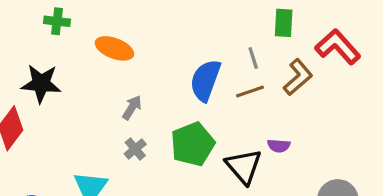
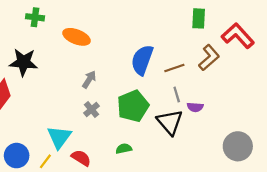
gray line: (253, 58) -> (177, 94), moved

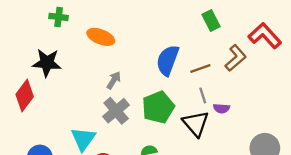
green rectangle: (199, 18) -> (211, 20), moved, turned -30
gray cross: (91, 109) -> (116, 111), size x1.6

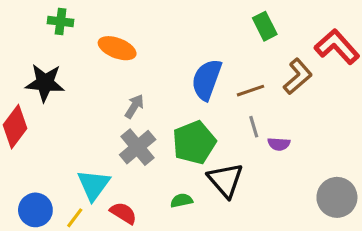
black triangle: (196, 124) -> (225, 180), moved

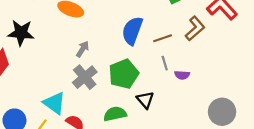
black triangle: (225, 180) -> (145, 100), size x0.7
cyan triangle: (94, 185) -> (54, 103), turned -30
green semicircle: (181, 201) -> (115, 114), size x1.5

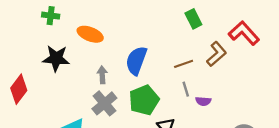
blue semicircle: (132, 31) -> (136, 61), moved
black star: (21, 33) -> (56, 58), moved
gray arrow: (83, 49) -> (102, 75), turned -35

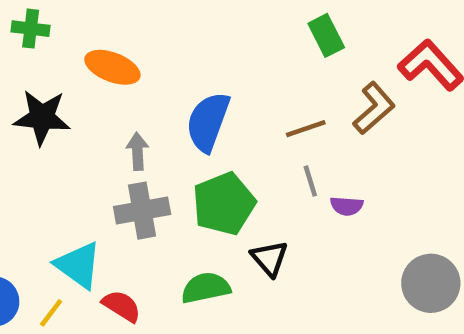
gray cross: (104, 103) -> (142, 211), turned 30

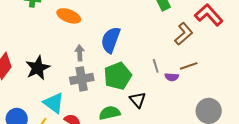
black star: (42, 117) -> (38, 68), moved, turned -30
brown line: (306, 129) -> (189, 66), moved

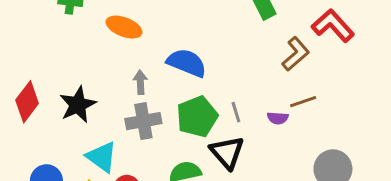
blue semicircle: (111, 40) -> (187, 63), turned 92
gray line: (156, 66) -> (236, 112), moved
black triangle: (138, 100) -> (227, 152), size x1.4

